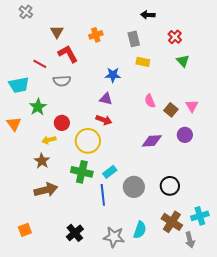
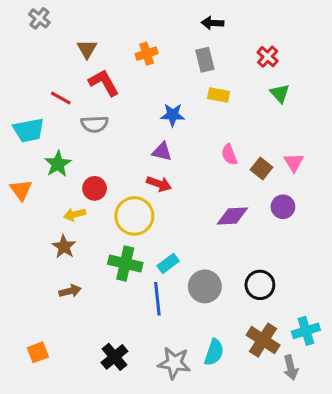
black arrow: (148, 15) -> (212, 23), moved
brown arrow: (46, 190) -> (70, 291), size x0.6

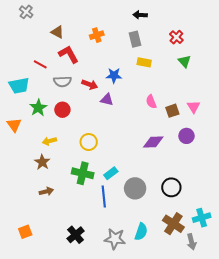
brown triangle: (87, 49) -> (57, 32), turned -32
brown square: (261, 168) -> (172, 111), turned 32
red arrow: (159, 184) -> (90, 85), moved
red circle: (95, 188) -> (62, 110), moved
yellow circle: (134, 216) -> (89, 142), size x0.7

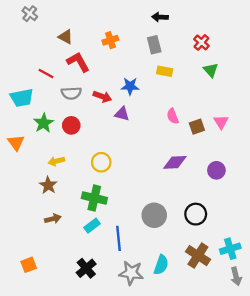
purple circle: (186, 136) -> (216, 170), moved
cyan rectangle: (111, 173) -> (92, 226), moved
blue line: (104, 196) -> (118, 238), moved
gray arrow: (192, 242) -> (236, 276), moved

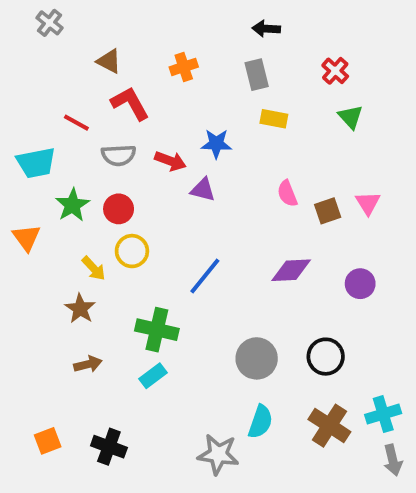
yellow arrow: (56, 161) -> (94, 268), turned -119
yellow circle: (101, 162) -> (132, 251), moved
blue line: (118, 238) -> (205, 276), moved, turned 45
cyan semicircle: (161, 265) -> (260, 422), moved
black cross: (86, 268) -> (109, 447), moved, turned -30

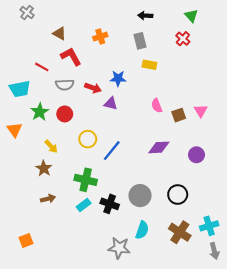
green triangle: (351, 117) -> (191, 16), moved
yellow circle: (132, 251) -> (88, 139), moved
black cross: (109, 447) -> (110, 204), moved

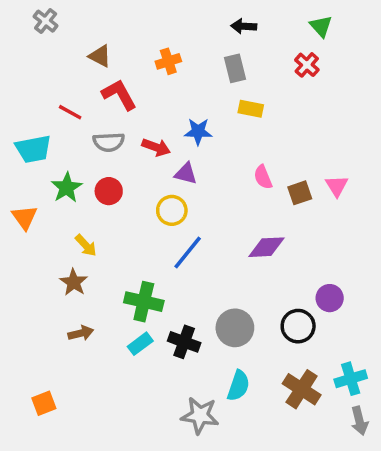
yellow circle: (88, 139) -> (172, 210), moved
purple circle: (196, 155) -> (330, 298), moved

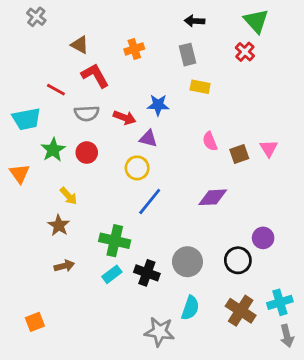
green triangle: (321, 26) -> (256, 21), size x1.4

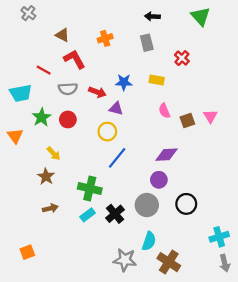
red cross: (245, 52) -> (182, 58), moved
yellow rectangle: (200, 87) -> (157, 80), moved
purple circle: (263, 238) -> (159, 180), moved
black cross: (147, 273) -> (115, 214), turned 30
brown cross: (241, 311) -> (169, 262), moved

